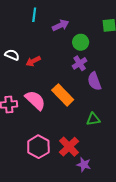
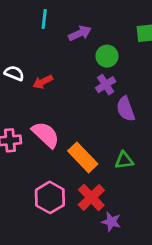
orange rectangle: (63, 95) -> (83, 157), moved

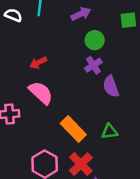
purple arrow: (80, 33) -> (81, 14), moved
white semicircle: (14, 73) -> (13, 15), moved
pink semicircle: (46, 135) -> (41, 93), moved

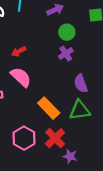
purple semicircle: (111, 86) -> (81, 84), moved
green triangle: (110, 132) -> (80, 110), size x1.5

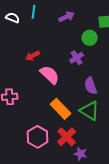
green circle: (67, 32) -> (90, 38), moved
pink semicircle: (21, 77) -> (50, 75), moved
green triangle: (80, 110) -> (90, 111), turned 40

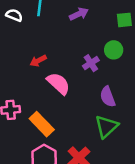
green circle: (90, 38) -> (114, 50), moved
orange rectangle: (61, 109) -> (42, 124), moved
green triangle: (90, 111) -> (106, 127), turned 45

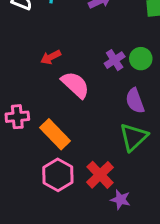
green circle: (114, 50) -> (141, 59), moved

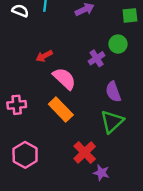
green circle: (141, 59) -> (118, 44), moved
orange rectangle: (55, 134) -> (61, 110), moved
pink hexagon: (58, 175) -> (25, 155), moved

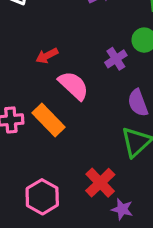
orange rectangle: (61, 110) -> (48, 120), moved
pink hexagon: (25, 155) -> (42, 197), moved

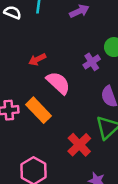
red cross: (100, 183) -> (79, 145), moved

